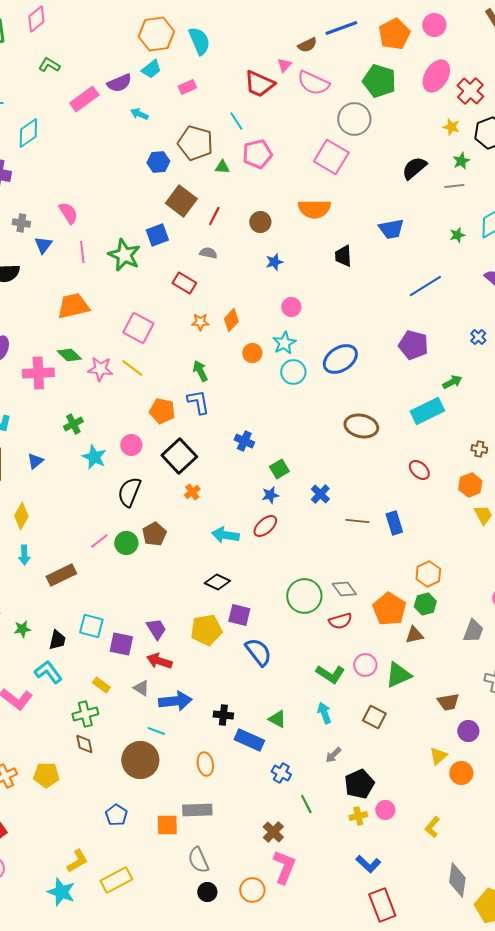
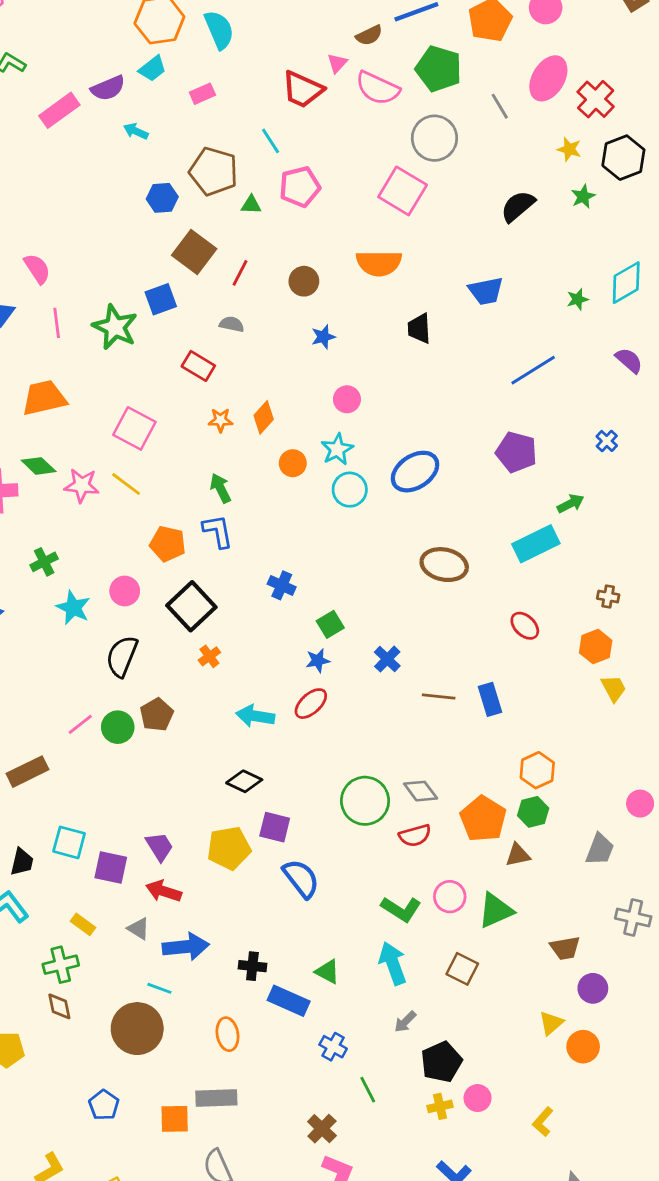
green pentagon: (379, 81) -> (439, 69), moved
gray line: (454, 186) -> (500, 106), moved, turned 66
cyan arrow: (324, 713) -> (393, 963), size x1.4

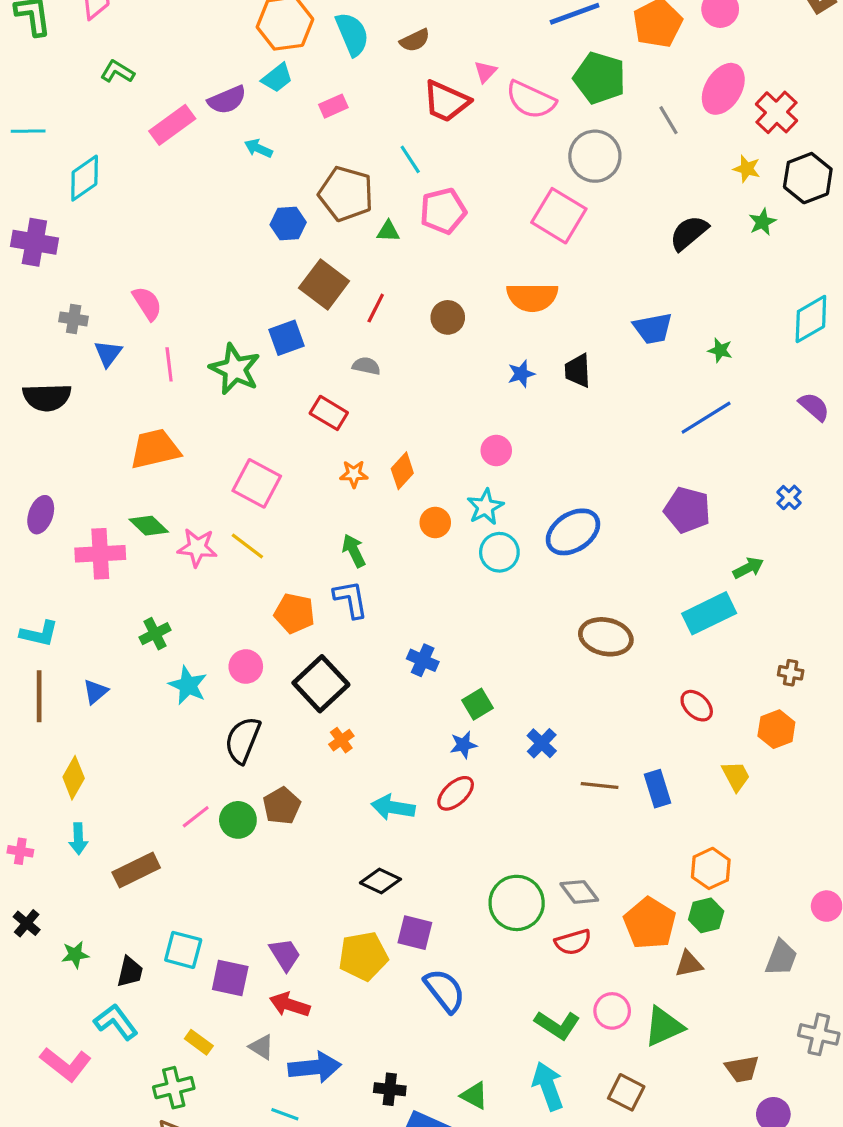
brown semicircle: (369, 35) -> (415, 40), moved
green star: (578, 299) -> (720, 350), moved, turned 30
blue star: (323, 337) -> (521, 374), moved
yellow trapezoid: (614, 688) -> (736, 776), moved

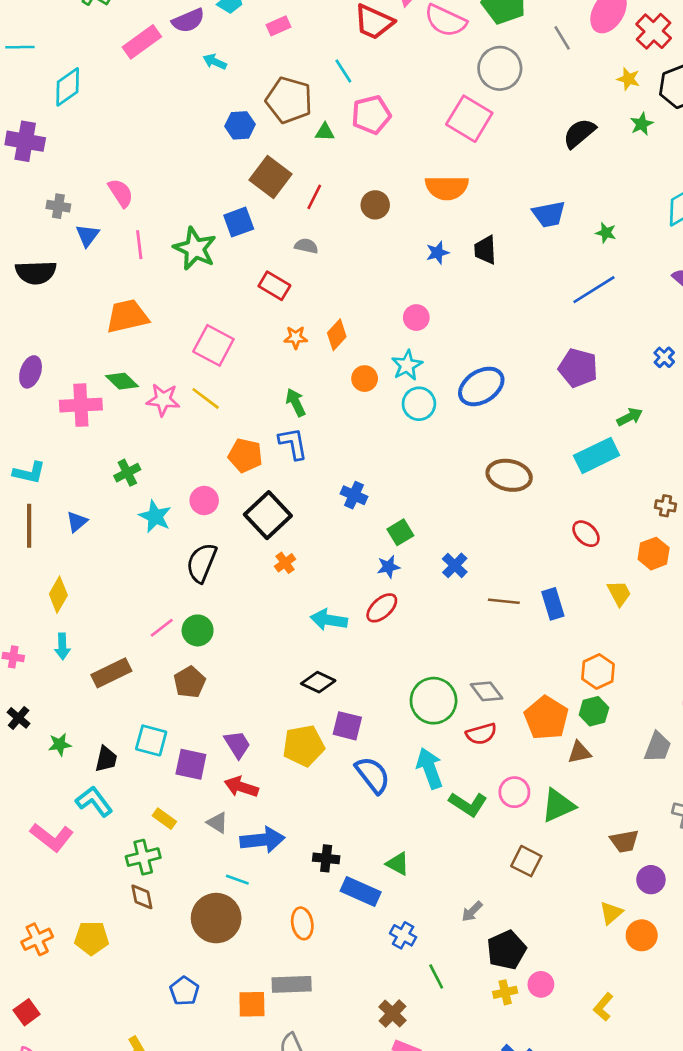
brown pentagon: (282, 806) -> (190, 682), moved
cyan arrow: (548, 1086) -> (430, 768), moved

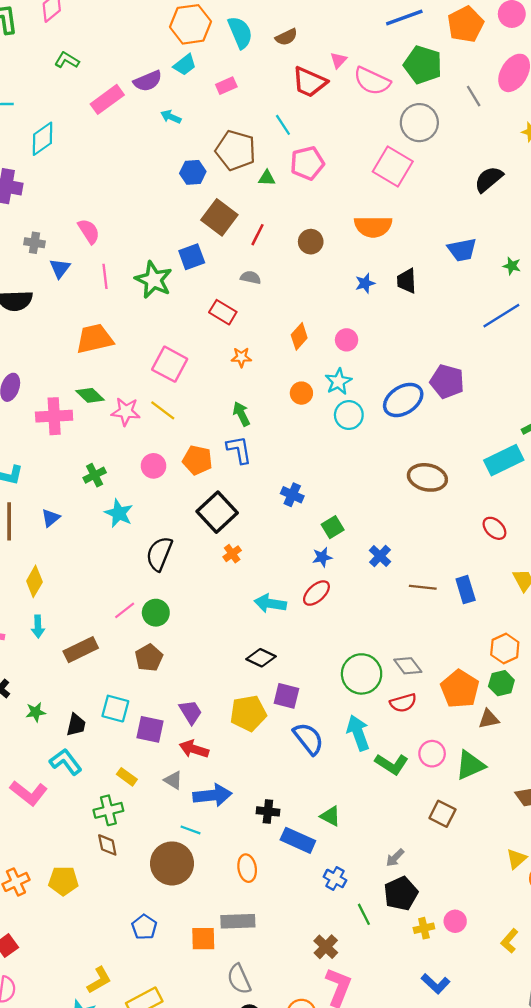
orange diamond: (337, 335) -> (299, 336), moved
purple pentagon: (578, 368) -> (447, 381), moved
pink circle: (204, 500) -> (154, 466), moved
black pentagon: (506, 950) -> (401, 894), moved

